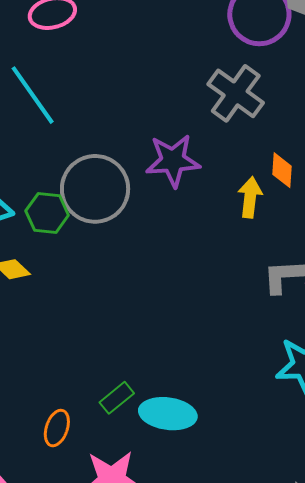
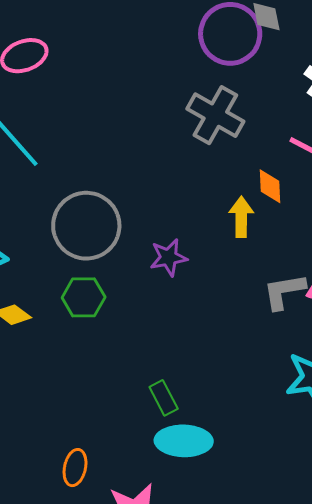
purple star: (173, 161) -> (168, 257), moved, size x0.7
green hexagon: (47, 213) -> (84, 297), moved
green rectangle: (117, 398) -> (164, 398), moved, turned -72

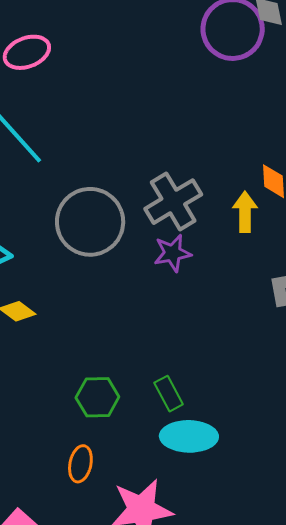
gray cross: (215, 115) -> (173, 202), moved, turned 30
green hexagon: (84, 297) -> (97, 397), moved

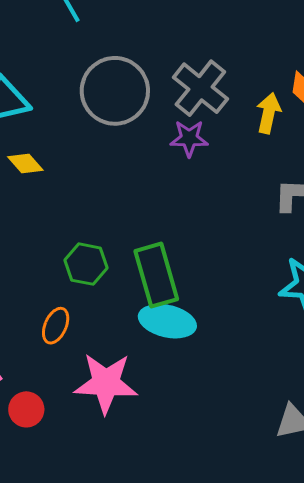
gray cross: (173, 202) -> (200, 88), turned -32
green rectangle: (169, 394) -> (156, 275), size x1.8

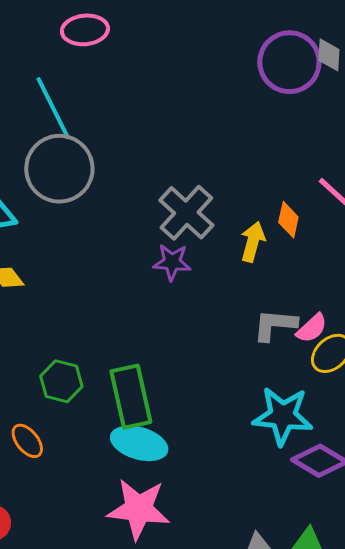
gray circle: (115, 91) -> (59, 169), moved
orange ellipse: (56, 326) -> (27, 441), turned -66
pink star: (106, 383) -> (139, 509), moved

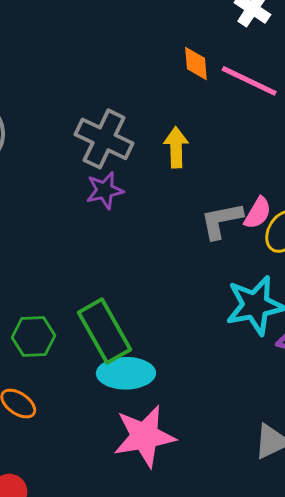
orange diamond: (288, 220) -> (196, 64), moved

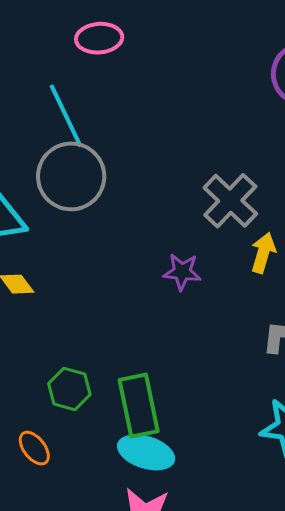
gray cross: (104, 139) -> (230, 201), moved

